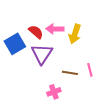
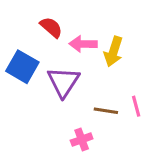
red semicircle: (36, 32) -> (51, 27), moved
blue square: (15, 44) -> (22, 67), turned -30

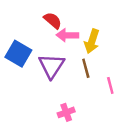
red semicircle: (51, 27) -> (53, 20), moved
brown line: (106, 111) -> (86, 68), moved, turned 66

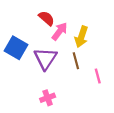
pink arrow: (67, 35) -> (60, 31), turned 126
pink cross: (66, 112) -> (48, 98), moved

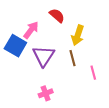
red semicircle: (47, 18) -> (57, 16), moved
pink arrow: (60, 31) -> (31, 30), moved

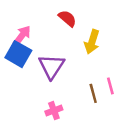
pink arrow: (31, 30) -> (22, 36), moved
brown line: (73, 58) -> (93, 93), moved

